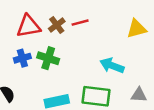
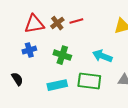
green cross: (48, 58) -> (62, 55), moved

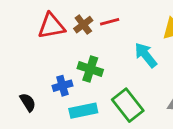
blue cross: (29, 50) -> (62, 86), moved
cyan arrow: (102, 56) -> (146, 55), moved, turned 30
green rectangle: (89, 81) -> (128, 105), turned 45

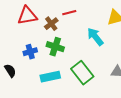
brown cross: (83, 25) -> (51, 24), moved
blue cross: (62, 86) -> (30, 52), moved

